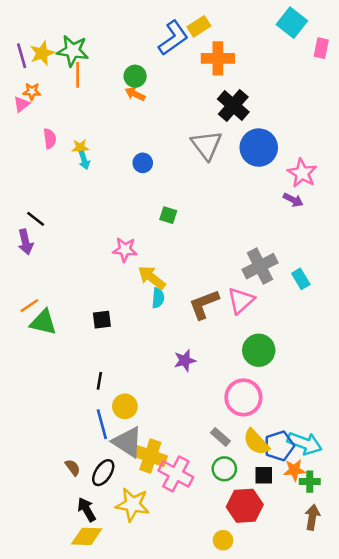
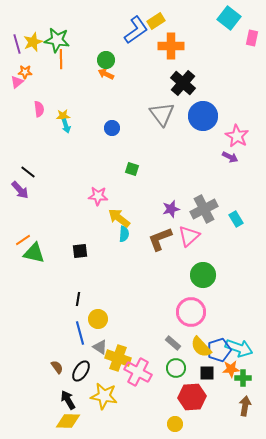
purple arrow: (25, 242) -> (20, 190), turned -30
purple star: (185, 360) -> (171, 209), moved
gray triangle: (127, 442) -> (100, 347), size x0.6

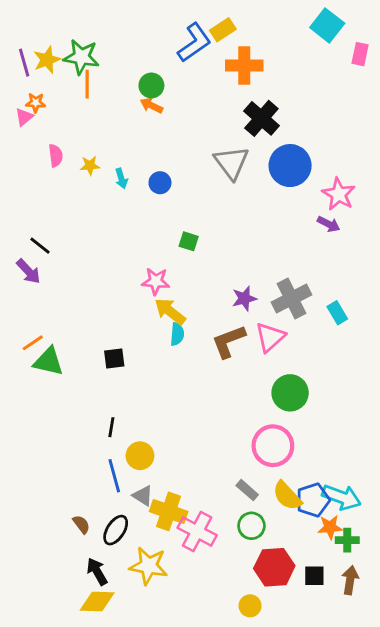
cyan arrow: (66, 126) -> (121, 178), moved
pink star: (98, 196) -> (156, 281), moved
black square: (207, 373) -> (314, 576), moved

